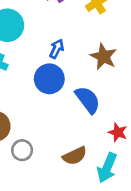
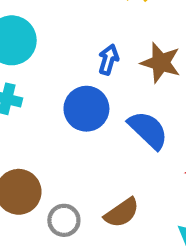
blue arrow: (57, 49) -> (108, 60), moved
brown semicircle: (75, 156) -> (122, 213), moved

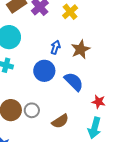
brown star: (161, 63) -> (81, 49), turned 30
gray circle: (64, 220) -> (32, 110), moved

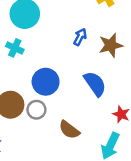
blue circle: (44, 71) -> (46, 82), moved
brown semicircle: (60, 121) -> (69, 130), turned 60

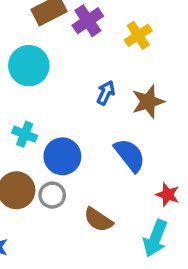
cyan cross: (15, 48) -> (25, 134), moved

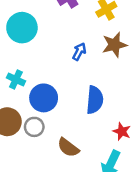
brown star: (148, 102) -> (114, 45), moved
blue semicircle: (130, 155) -> (95, 100), turned 40

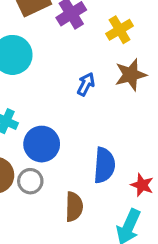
blue semicircle: (95, 100) -> (104, 165), moved
brown semicircle: (68, 148) -> (74, 207), turned -125

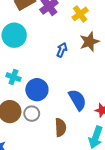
blue semicircle: (104, 165) -> (77, 100), turned -30

